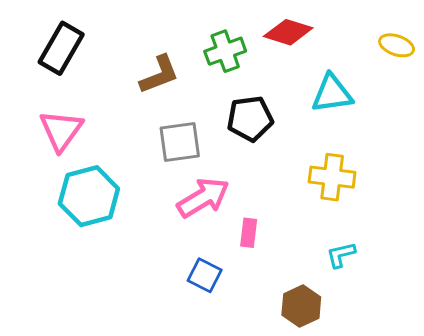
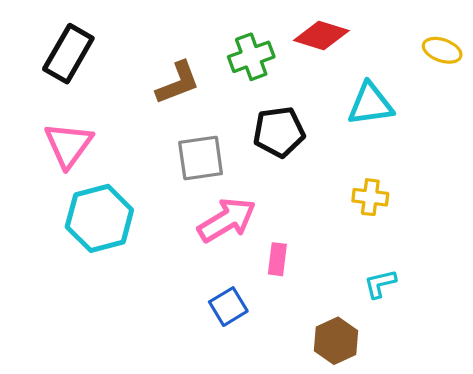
yellow cross: (332, 177) -> (370, 197), size x0.7
blue square: (205, 275) -> (228, 307), turned 32

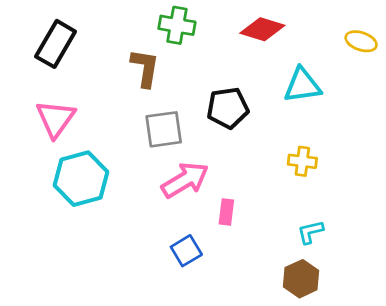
green cross: (251, 57) -> (177, 25), moved, turned 30
brown L-shape: (178, 83) -> (145, 68), turned -60
brown hexagon: (336, 341) -> (301, 279), moved

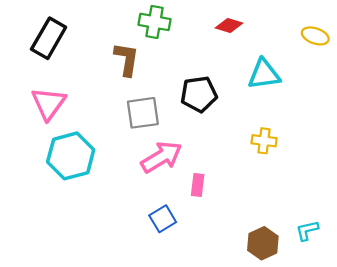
red diamond: (262, 29) -> (229, 25), size x0.7
cyan L-shape: (310, 232) -> (307, 230), moved

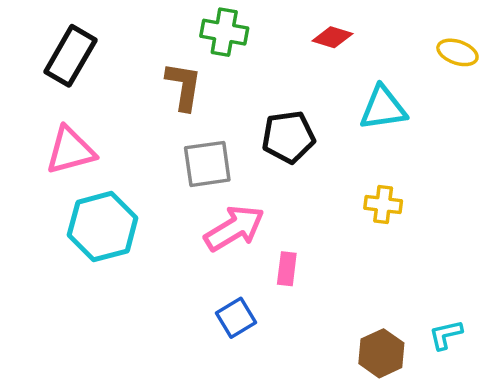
pink triangle: (49, 103) -> (70, 150), turned 39

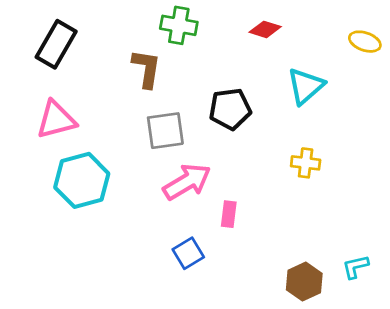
cyan triangle: (383, 108) -> (306, 86), turned -33

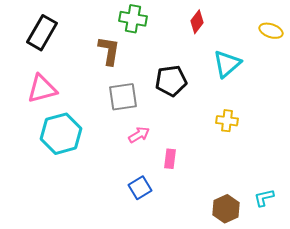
red diamond: (265, 29) -> (197, 22), turned -70
pink arrow: (187, 182) -> (139, 135), size x0.6

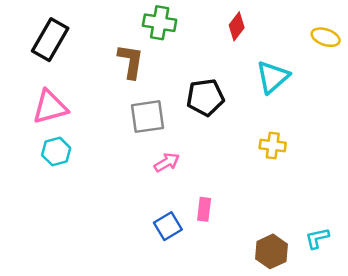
cyan hexagon: (61, 134) -> (56, 152), moved, size x0.6
pink rectangle: (170, 159) -> (204, 209), moved

